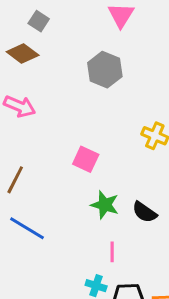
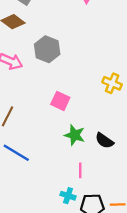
gray hexagon: (105, 70) -> (47, 49), moved

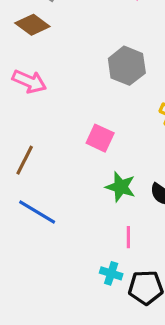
gray hexagon: (47, 49) -> (127, 66), moved

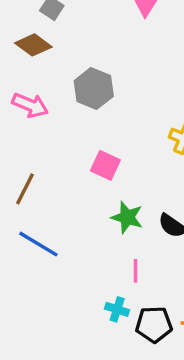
gray hexagon: (127, 66) -> (94, 88), moved

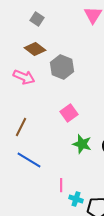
brown diamond: (33, 45) -> (35, 49), moved
pink square: (105, 165) -> (69, 113), turned 30
pink line: (136, 271) -> (61, 185), moved

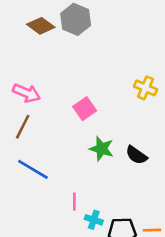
gray hexagon: (62, 67) -> (76, 19), moved
pink arrow: (24, 77) -> (27, 93), moved

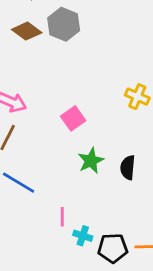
green star: (102, 149) -> (91, 161), turned 30
black semicircle: (136, 155) -> (128, 168), turned 60

